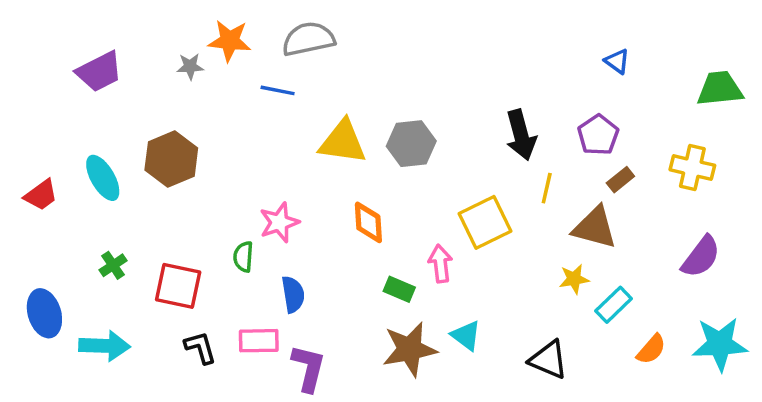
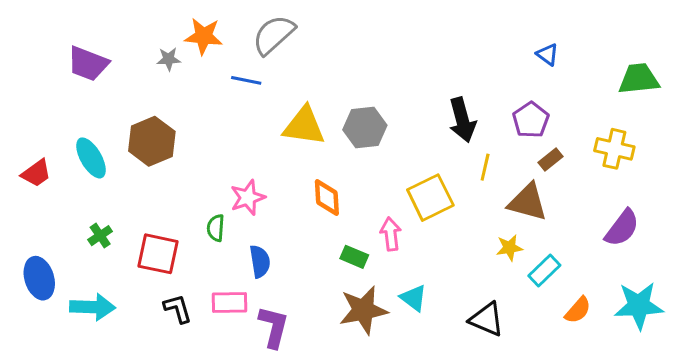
gray semicircle: (308, 39) -> (274, 35), turned -30
purple trapezoid: (99, 72) -> (88, 64), turned 48

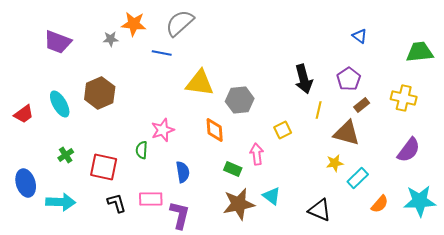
gray hexagon: (365, 128) -> (240, 100), moved
yellow square: (430, 198) -> (283, 130), size x0.6
blue semicircle: (260, 261) -> (183, 172), moved

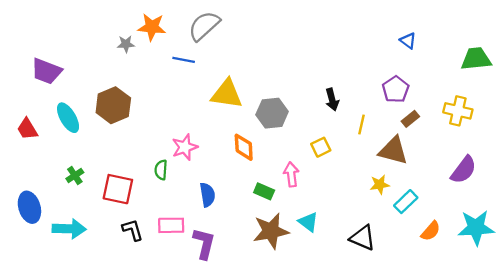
purple trapezoid: (58, 42) -> (46, 71), moved
black arrow: (304, 79) -> (332, 100), moved, size x0.7
red trapezoid: (24, 114) -> (27, 129), turned 95

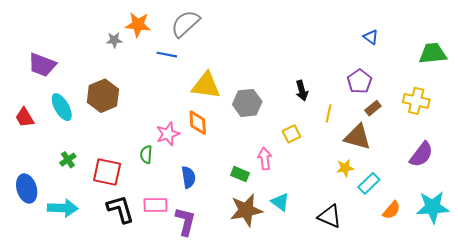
orange diamond: (244, 147) -> (198, 123), moved
black L-shape: (133, 230) -> (120, 209), size x1.4

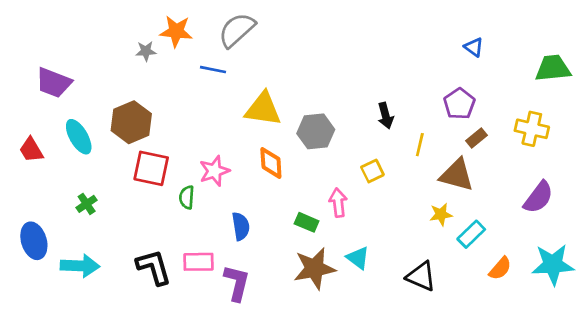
orange diamond: (198, 123) -> (271, 163), moved
red square: (107, 172) -> (151, 168), moved

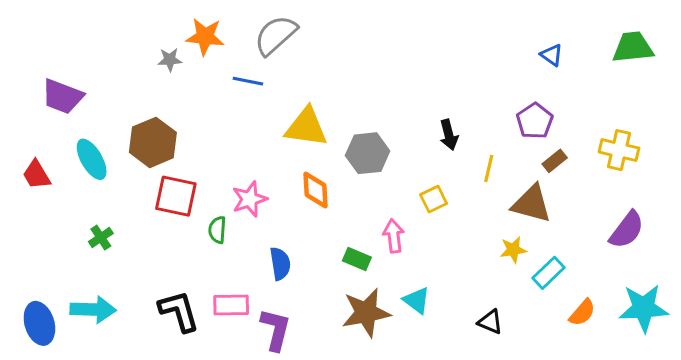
green trapezoid: (553, 68) -> (633, 47), moved
blue ellipse: (34, 241) -> (39, 323), moved
black triangle: (421, 276) -> (490, 322), size x0.7

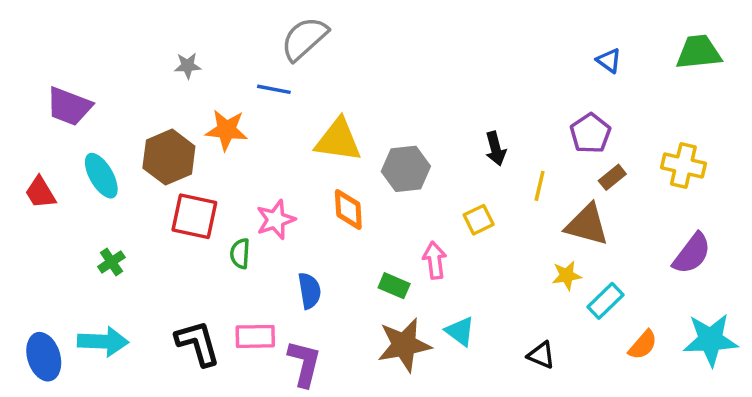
orange star: (205, 37) -> (227, 130), moved

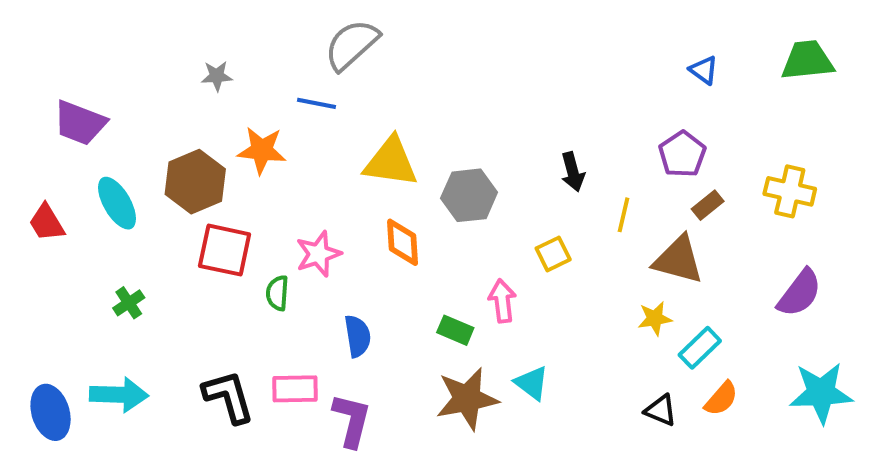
orange semicircle: (643, 345) -> (721, 399), moved
black triangle: (541, 355) -> (661, 410), moved

